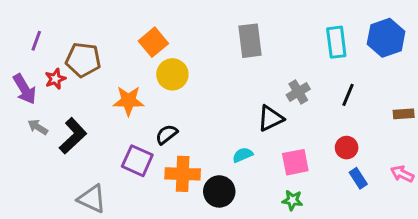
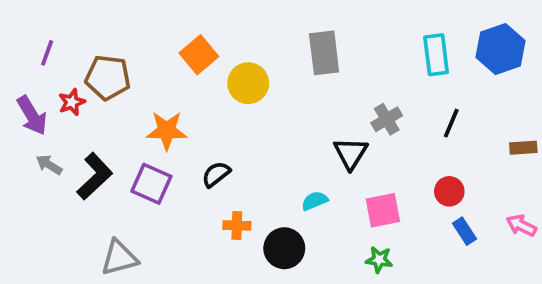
yellow circle: (172, 74) -> (248, 83), moved
black triangle: (270, 118) -> (351, 153), turned -32
purple square: (137, 161) -> (151, 184), moved
orange cross: (183, 174) -> (237, 225), size x0.6
gray triangle: (92, 199) -> (119, 258), turned -40

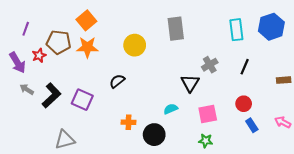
orange square: (199, 55) -> (86, 20), moved
orange star: (167, 131) -> (87, 47), moved
black semicircle: (216, 174) -> (117, 81), moved

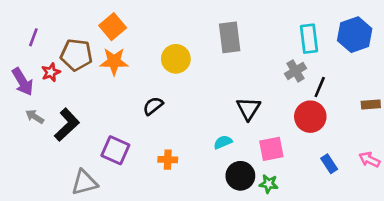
gray cross: (210, 65) -> (296, 71), moved
purple square: (82, 100) -> (115, 150), moved
red circle: (244, 104) -> (310, 117), moved, size x1.5
black circle: (154, 135) -> (240, 176), moved

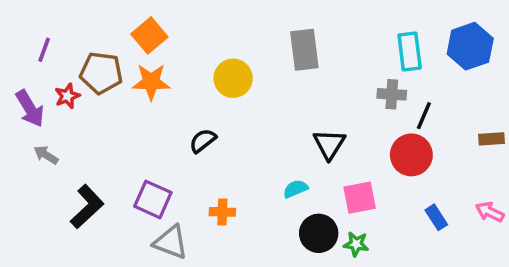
gray cross: (296, 71) -> (392, 94), turned 35
black L-shape: (67, 125) -> (87, 207), moved
gray triangle: (84, 183) -> (171, 242), moved, turned 36

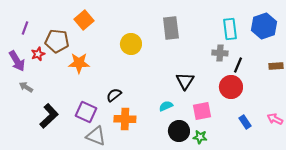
orange star: (151, 82) -> (79, 63), moved
brown rectangle: (492, 139) -> (276, 66), moved
black semicircle: (203, 141) -> (114, 95), moved
orange cross: (222, 212) -> (125, 119), size x1.5

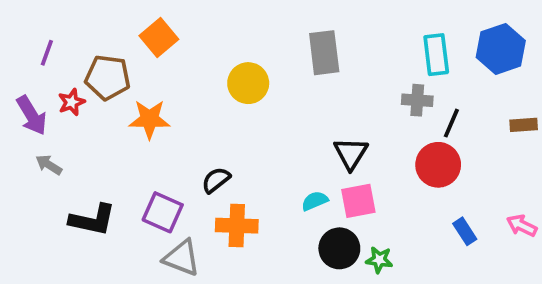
pink square: (202, 111) -> (358, 201), moved
black L-shape: (49, 116) -> (92, 220), turned 55

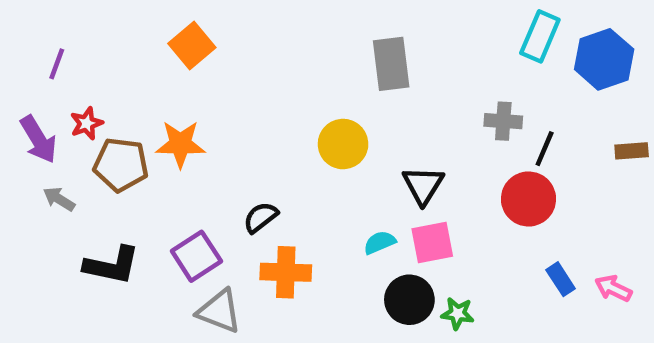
cyan rectangle: (436, 55) -> (540, 36), moved, turned 30
brown pentagon: (108, 77) -> (121, 165), moved
yellow circle: (248, 83) -> (343, 144), moved
purple square: (163, 212) -> (196, 256), turned 33
pink arrow: (522, 226) -> (613, 288), moved

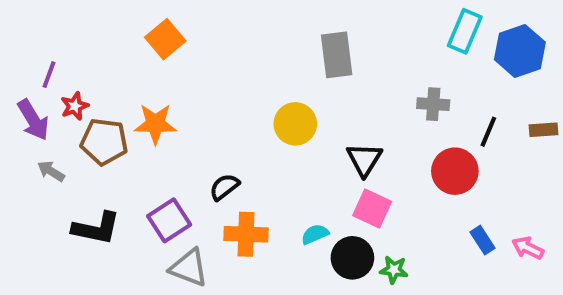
purple line: (57, 64) -> (49, 75), moved
black line: (545, 149) -> (488, 132), moved
cyan semicircle: (380, 242) -> (315, 234), moved
pink square: (432, 242) -> (372, 209), turned 36

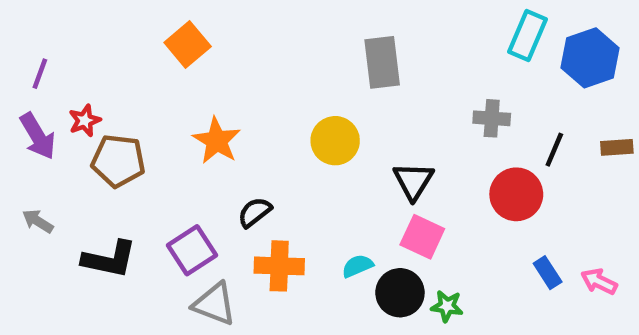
purple line: (49, 75) -> (40, 74), moved
orange star: (155, 124) -> (217, 141), moved, turned 30
gray arrow: (51, 171) -> (38, 221), moved

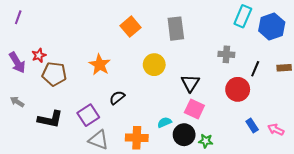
orange square: (188, 44) -> (131, 27), moved
purple line: (40, 74) -> (18, 17), moved
orange cross: (279, 266) -> (137, 138), moved

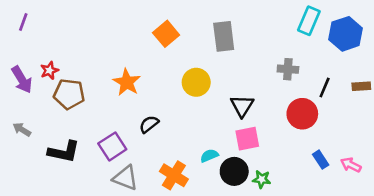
pink square: (194, 109) -> (247, 139), turned -36
orange cross: (137, 138) -> (174, 175), turned 30

